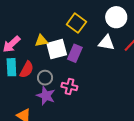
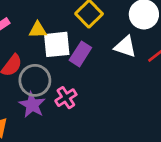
gray circle: (45, 78) -> (35, 80), size x1.5
pink cross: (69, 87) -> (66, 98), turned 35

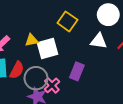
purple rectangle: (80, 54) -> (77, 71), moved
pink cross: (66, 98) -> (52, 85), moved

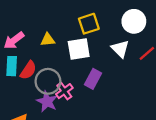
yellow square: (67, 21) -> (89, 24), turned 30
white triangle: (99, 41) -> (120, 49), turned 30
white square: (47, 49) -> (79, 49), moved

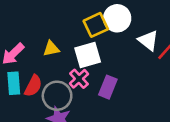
white circle: (134, 21) -> (117, 18), moved
white triangle: (120, 49) -> (148, 41), moved
pink cross: (64, 91) -> (79, 79), moved

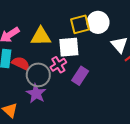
yellow triangle: (51, 49) -> (41, 36), size x1.5
red semicircle: (33, 86) -> (21, 63), turned -102

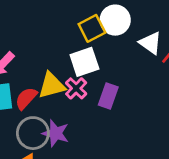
yellow triangle: (41, 36) -> (52, 85), moved
red semicircle: (21, 63) -> (26, 98), turned -60
gray circle: (38, 75) -> (33, 133), moved

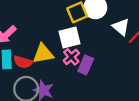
pink cross: (76, 88) -> (71, 57), moved
red semicircle: (26, 98) -> (23, 62), turned -120

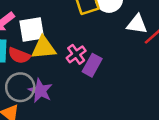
white triangle: (121, 27) -> (137, 24), turned -36
white square: (69, 38) -> (32, 30), moved

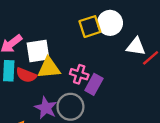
pink cross: (76, 54) -> (79, 74), turned -36
gray circle: (20, 87) -> (70, 107), moved

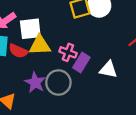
white triangle: (136, 47) -> (108, 70), moved

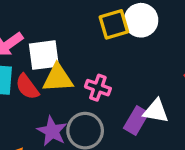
red semicircle: (18, 51) -> (27, 87), turned 30
purple rectangle: (81, 63) -> (136, 121), moved

